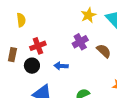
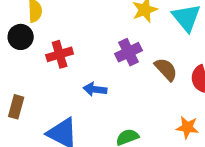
brown rectangle: (12, 55) -> (16, 107), moved
black circle: (32, 66) -> (21, 37), moved

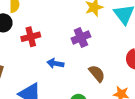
brown semicircle: (166, 69) -> (97, 73), moved

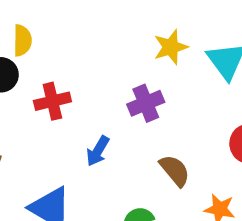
blue arrow: (55, 63) -> (98, 151), turned -70

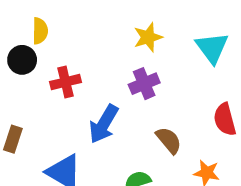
yellow star: (171, 47) -> (148, 37), moved
blue arrow: (98, 151) -> (104, 124), size x1.5

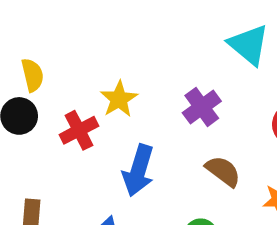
yellow star: (148, 37) -> (119, 99), moved
purple cross: (144, 84) -> (202, 107), moved

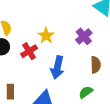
brown semicircle: (223, 171) -> (96, 65), turned 56

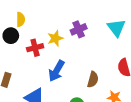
purple cross: (84, 36) -> (79, 29), moved

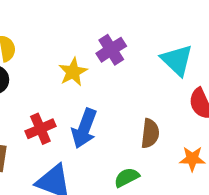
cyan triangle: (116, 28) -> (177, 60), moved
red cross: (35, 48) -> (40, 129), moved

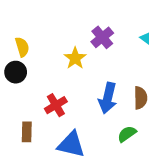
blue arrow: (84, 128) -> (108, 98), moved

